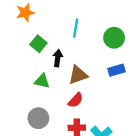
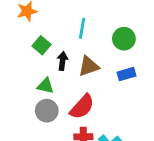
brown triangle: (78, 75) -> (89, 66), moved
red semicircle: (76, 100) -> (82, 107), size x1.5
gray circle: (38, 118) -> (47, 111), moved

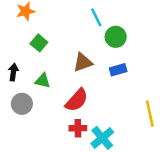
cyan line: (82, 28) -> (96, 17), moved, turned -36
black arrow: (62, 61) -> (13, 72), moved
gray circle: (47, 111) -> (22, 104), moved

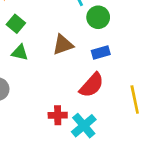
green triangle: (43, 81) -> (20, 53), moved
red semicircle: (77, 100) -> (92, 85), moved

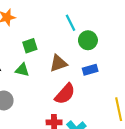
green square: (16, 24) -> (30, 46), moved, turned 32
red semicircle: (92, 85) -> (65, 94), moved

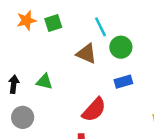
green square: (30, 46) -> (53, 23), moved
brown triangle: (58, 63) -> (86, 54), moved, turned 42

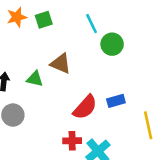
brown triangle: (86, 54) -> (61, 63), moved
blue rectangle: (123, 82) -> (116, 101), moved

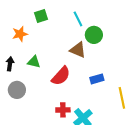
orange star: (17, 17) -> (20, 34), moved
brown triangle: (61, 63) -> (78, 50), moved
red semicircle: (85, 107) -> (61, 76), moved

